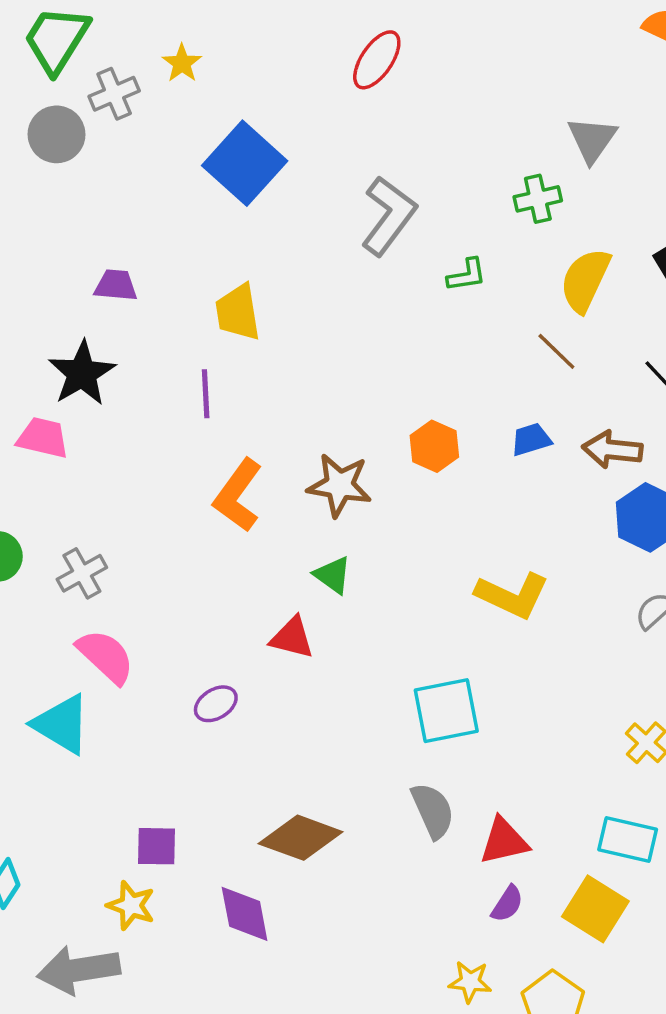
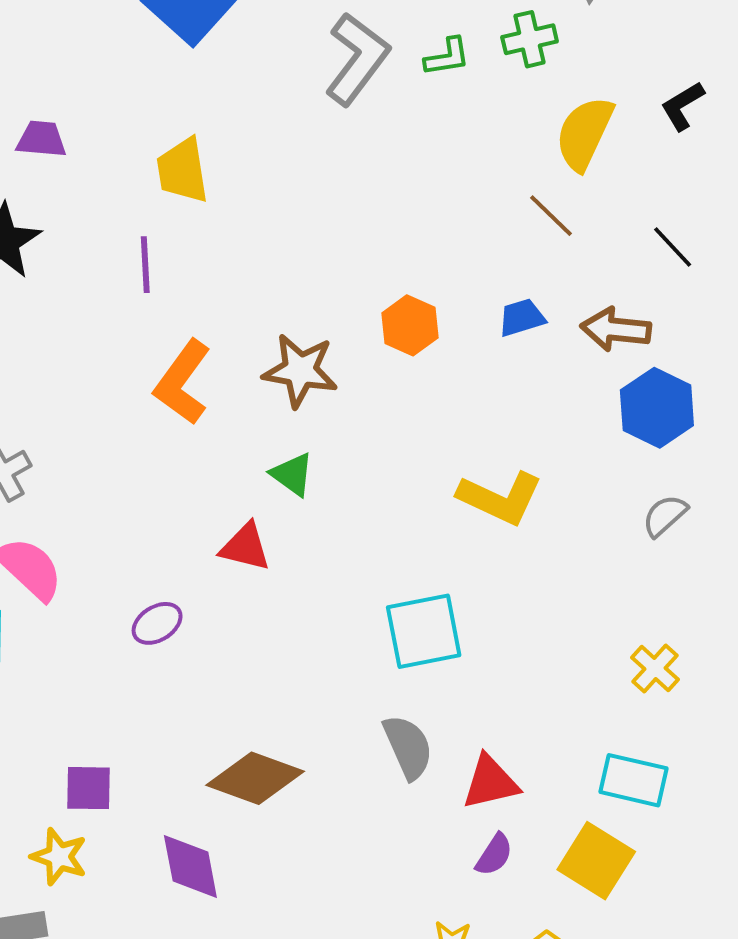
green L-shape: (467, 275) -> (447, 57), moved

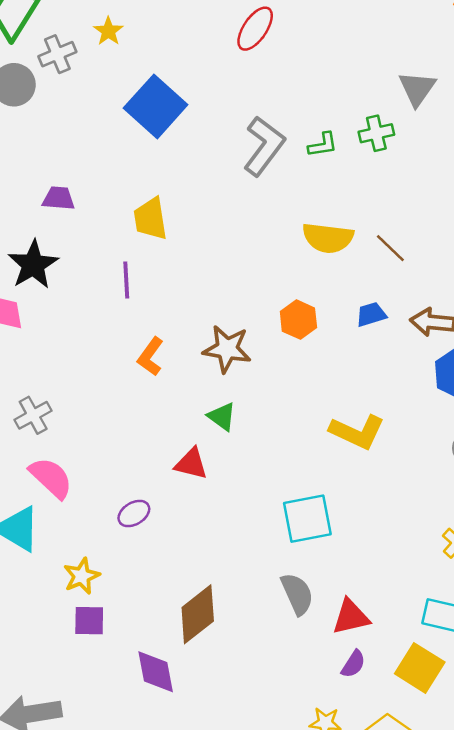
yellow semicircle: (584, 133) -> (328, 238), moved, turned -108
orange L-shape: (183, 382) -> (150, 357), size x0.7
brown diamond: (255, 778) -> (198, 614), turned -58
yellow star: (59, 857) -> (82, 576), moved, turned 30

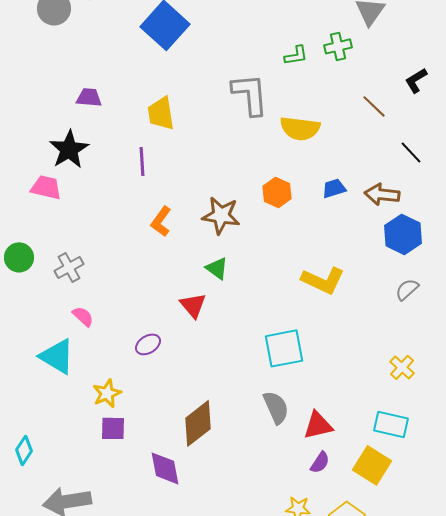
gray L-shape: (264, 146) -> (250, 94), moved, turned -42
brown line: (390, 248) -> (374, 106), moved
red triangle: (191, 464) -> (193, 305), turned 36
pink semicircle: (51, 478) -> (83, 316), size x0.6

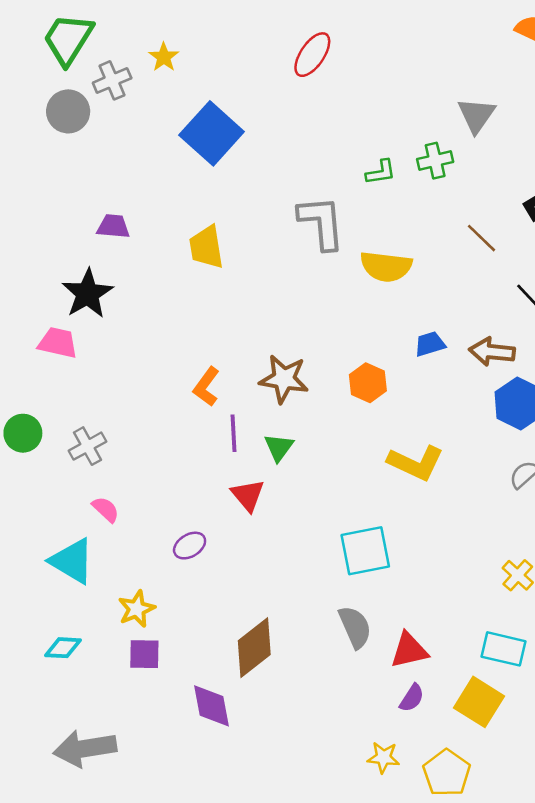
purple line: (142, 161) -> (234, 433), moved
orange hexagon: (277, 192) -> (368, 383), moved
green triangle: (217, 268) -> (279, 447), turned 30
cyan diamond: (24, 450) -> (63, 648), moved, turned 60

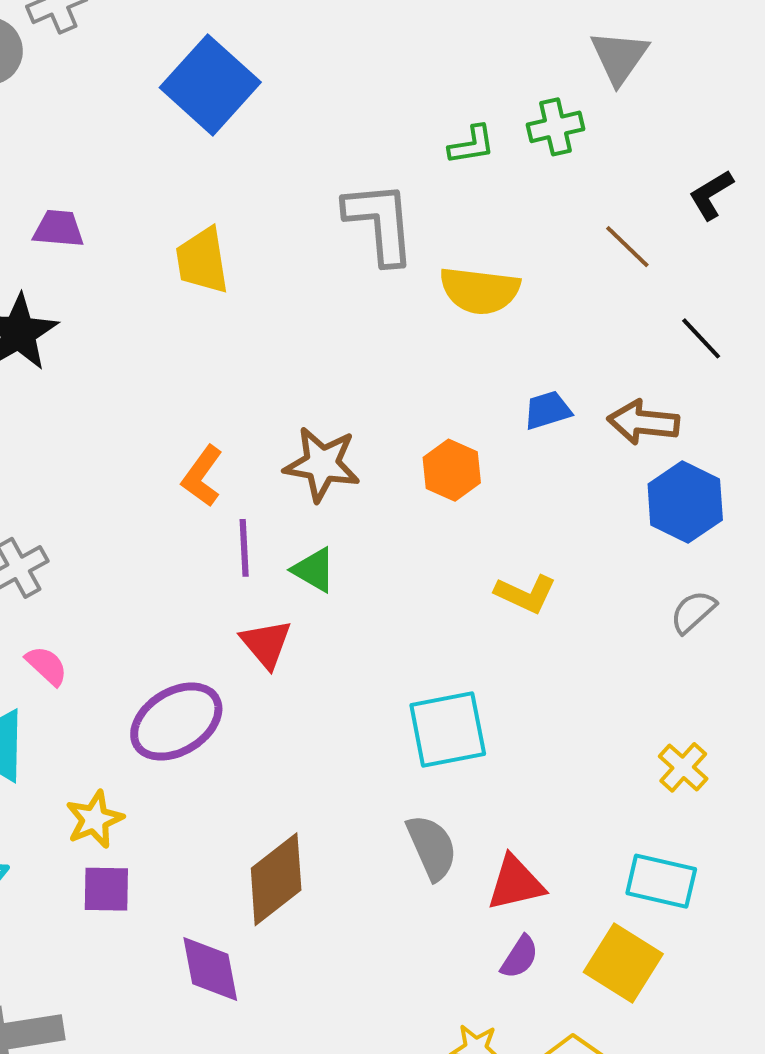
green triangle: (279, 447) -> (314, 570), turned -36
yellow L-shape: (416, 463) -> (526, 594), size x0.7
purple ellipse: (190, 546) -> (176, 722), size x1.8

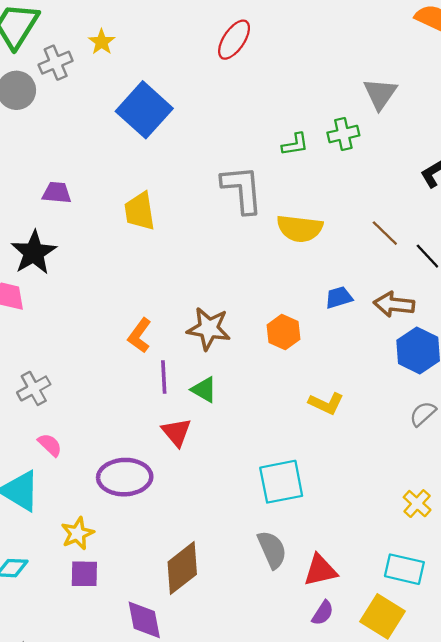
brown line: (627, 247) -> (385, 233), moved
purple ellipse: (176, 722) -> (125, 477), turned 30

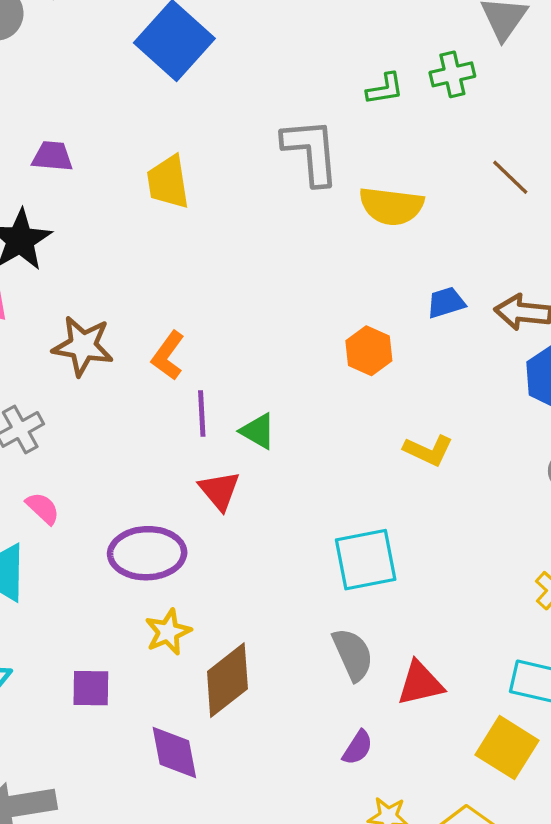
brown line: (385, 233) -> (510, 177), moved
brown star: (209, 329) -> (83, 346), moved
yellow star: (77, 533) -> (168, 632), moved
purple semicircle: (323, 613) -> (358, 748), moved

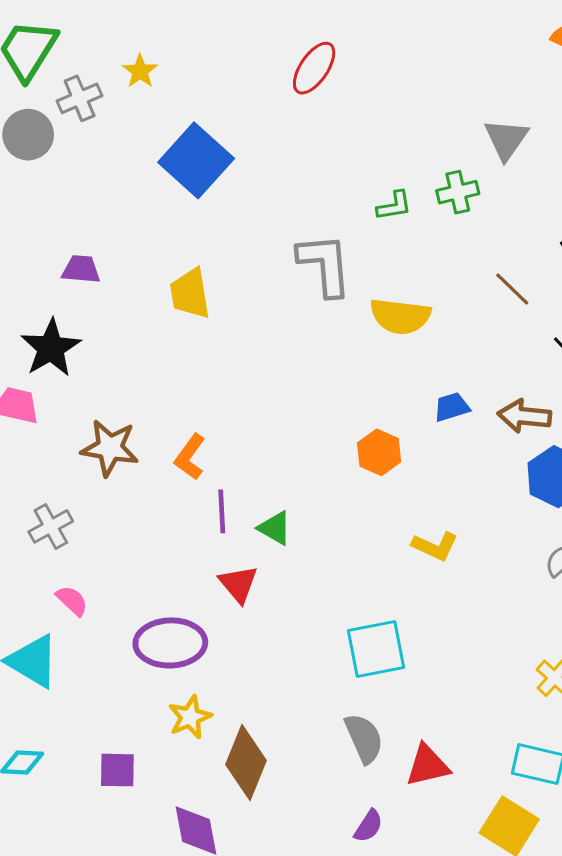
brown diamond: (227, 680) -> (246, 763), turned -30

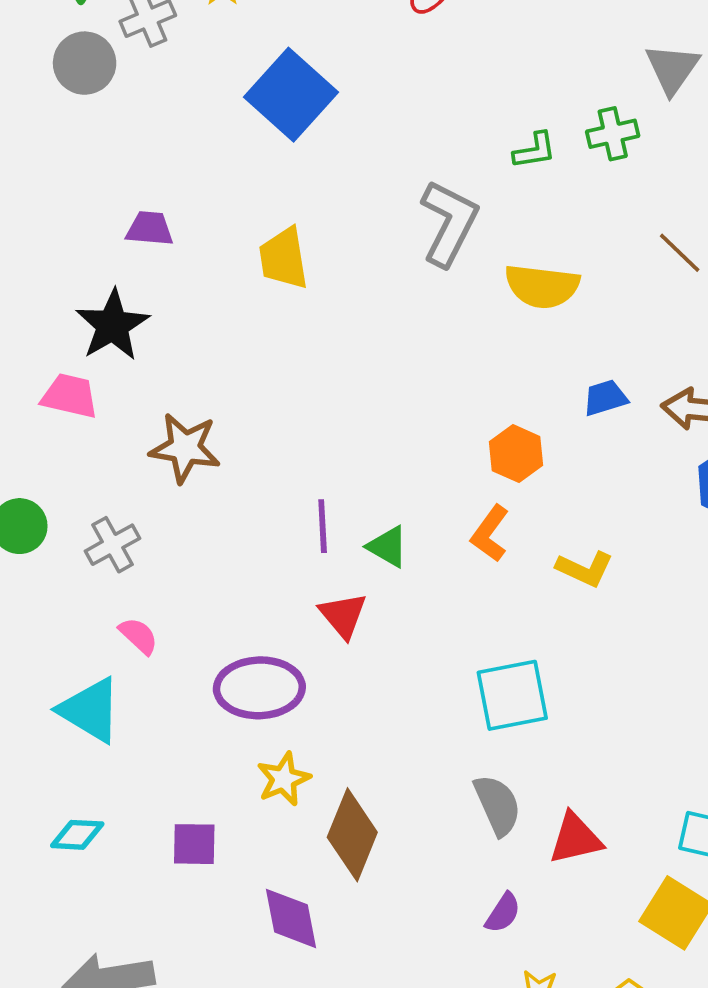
gray L-shape: (325, 265) -> (449, 223), turned 32
orange L-shape: (190, 457) -> (490, 534), moved

